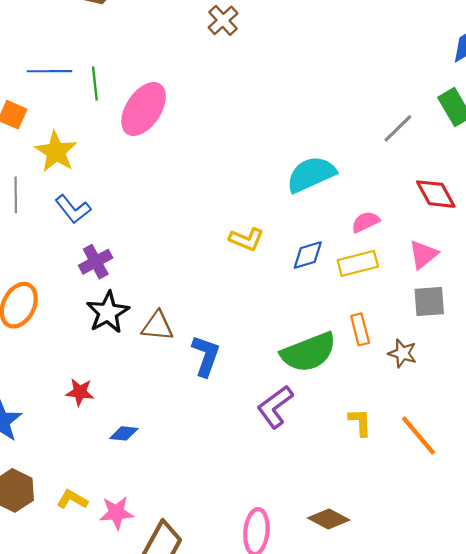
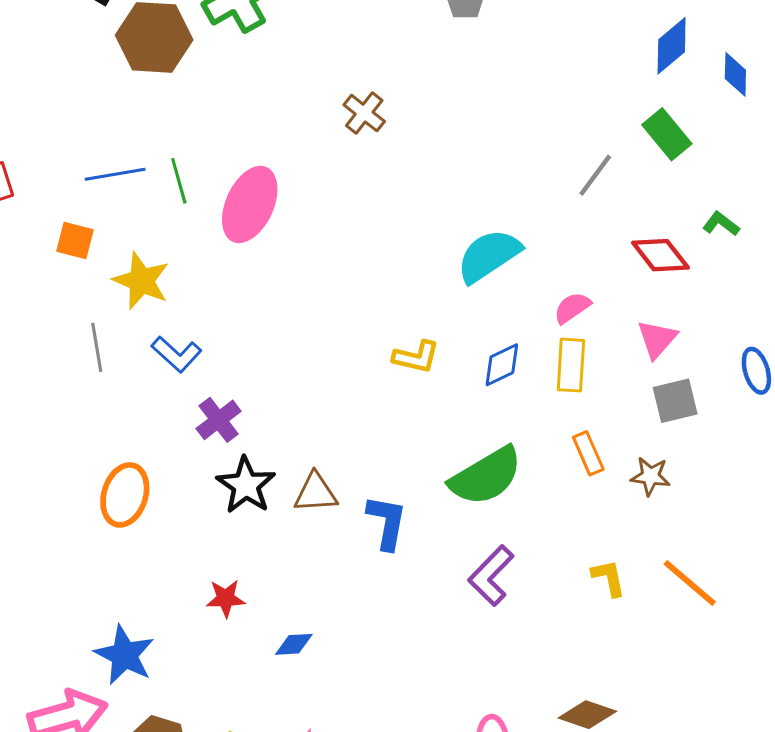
brown cross: (223, 20) -> (364, 113), moved
yellow rectangle: (358, 263) -> (571, 365), turned -63
green semicircle: (309, 352) -> (486, 476), moved

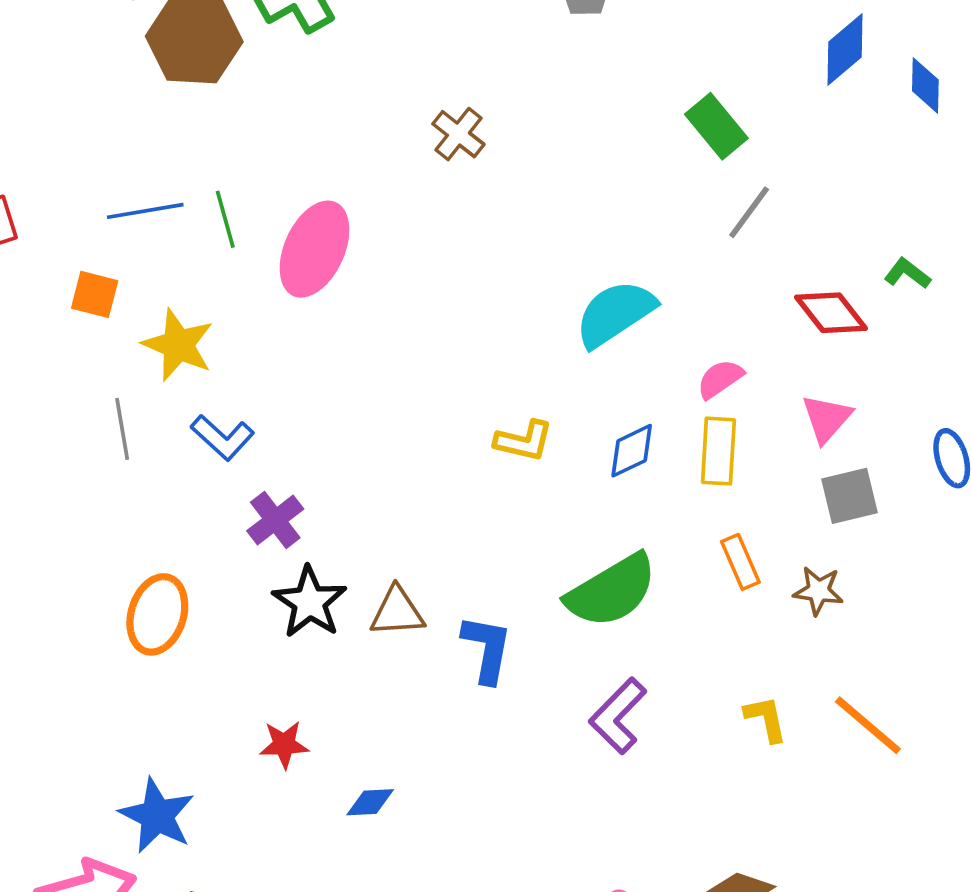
green rectangle: (667, 134) -> (716, 126), moved

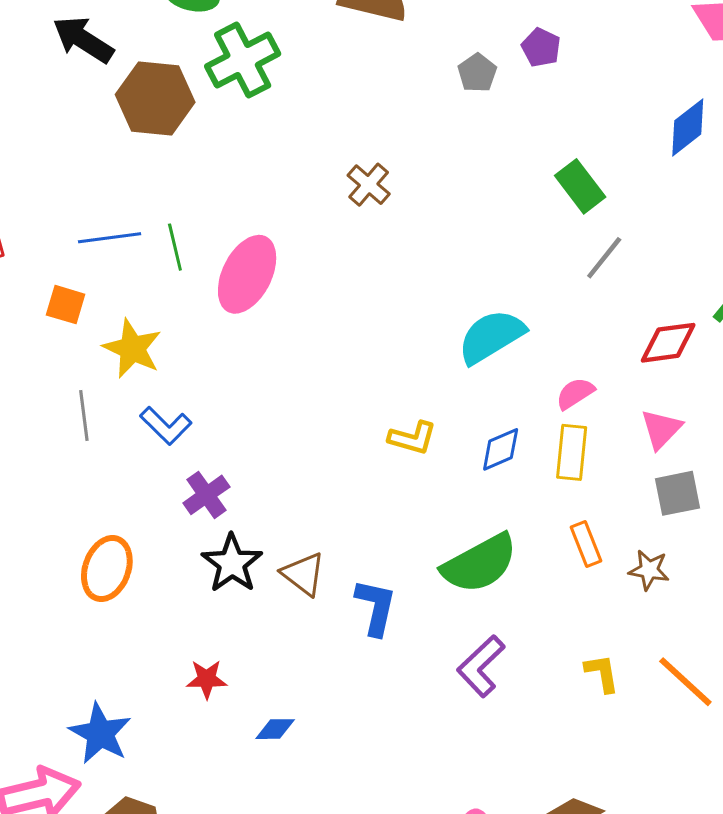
red diamond: (831, 313) -> (668, 343), turned -62
brown triangle: (397, 612) -> (303, 574), turned 39

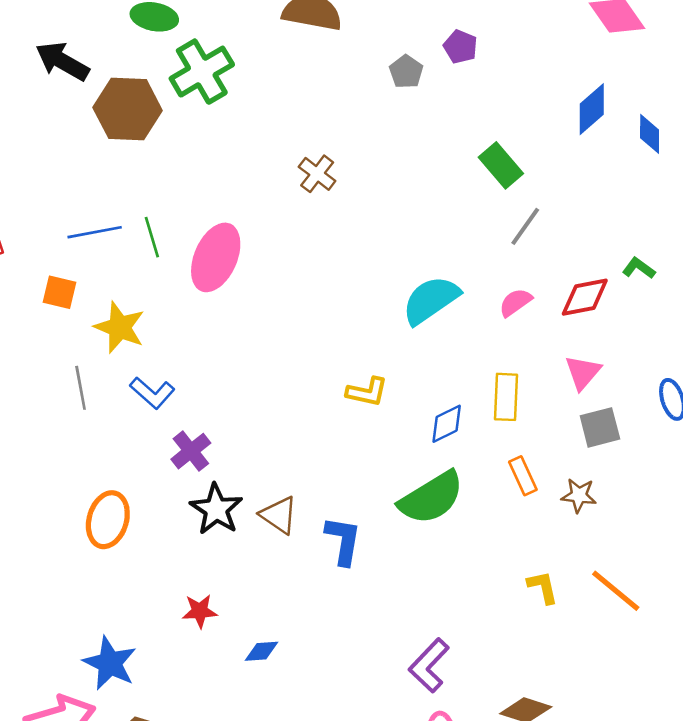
pink semicircle: (575, 393) -> (515, 302), moved
blue diamond: (501, 449) -> (447, 424), moved
purple L-shape: (481, 666) -> (429, 665), moved

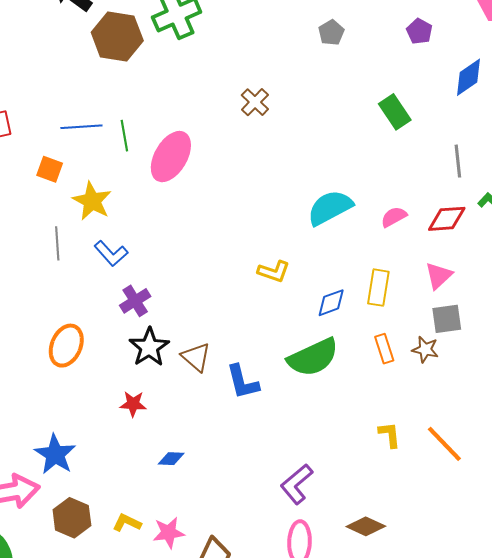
purple pentagon: (460, 47) -> (419, 31), moved
gray line: (525, 226) -> (458, 161), moved, turned -48
brown star: (579, 495) -> (425, 349), moved
blue L-shape: (343, 541) -> (243, 382), turned 150
red star: (200, 611) -> (133, 404), moved

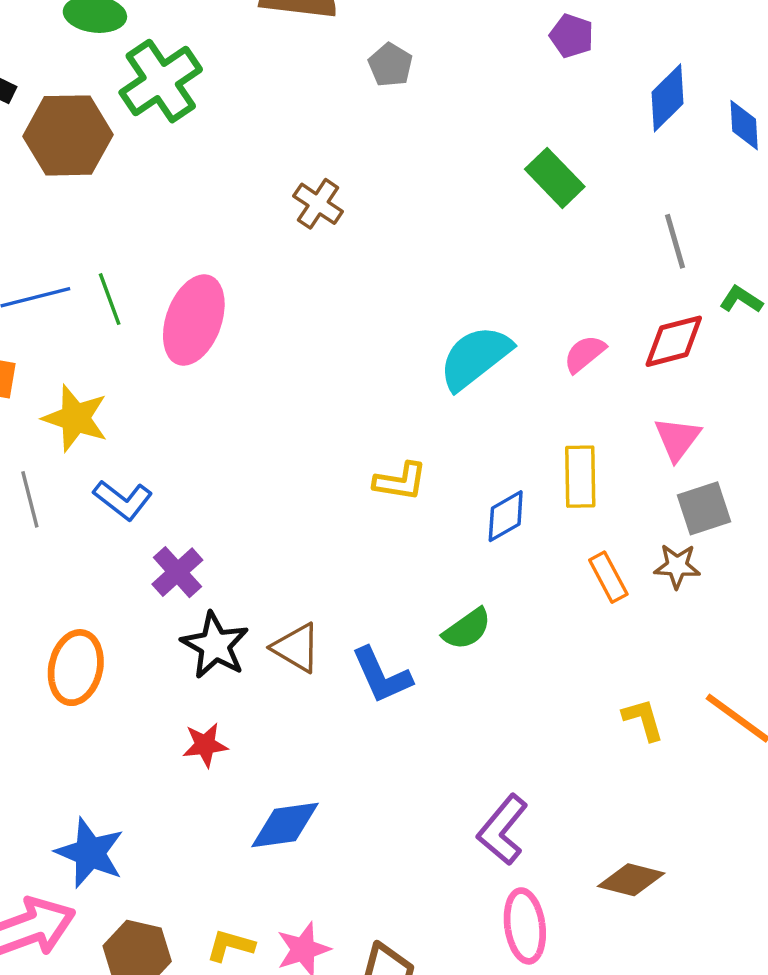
gray pentagon: (331, 33) -> (390, 65), moved
green semicircle: (313, 357) -> (467, 629), moved, size x0.6
blue diamond: (171, 459) -> (285, 825), size x1.6

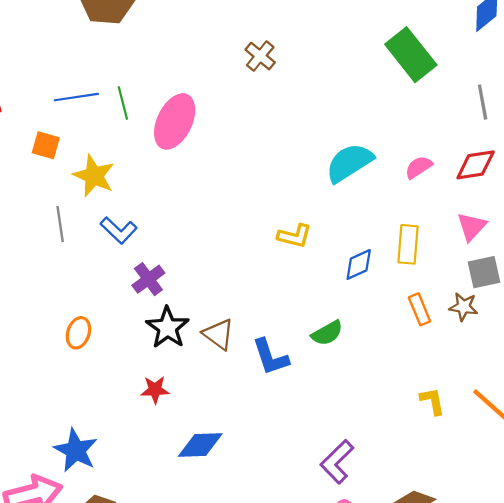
green rectangle: (555, 178) -> (411, 55), size x1.4
orange ellipse: (76, 668) -> (78, 333), size x0.7

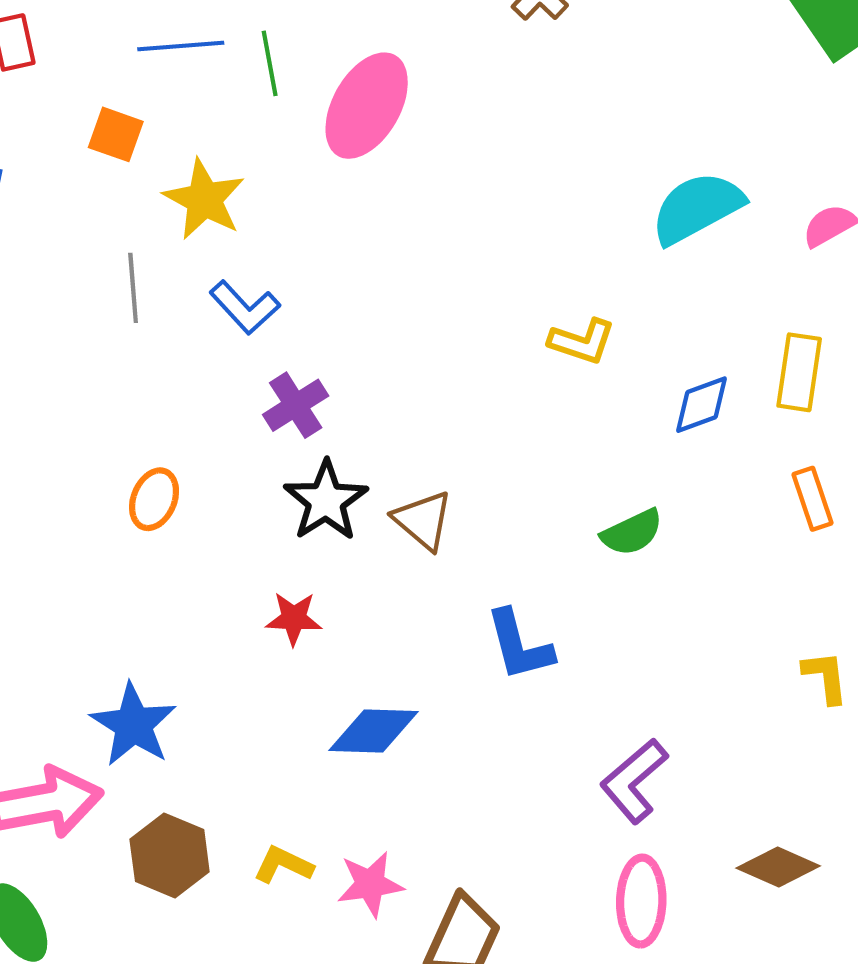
blue L-shape: (270, 357) -> (519, 645), moved

